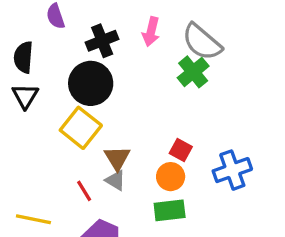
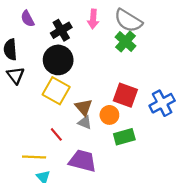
red square: (181, 150) -> (125, 95), size x1.6
orange circle: (171, 177) -> (109, 115), moved
red line: (84, 191) -> (56, 134), moved

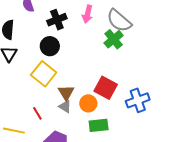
black circle: (58, 60) -> (50, 46), size x0.7

